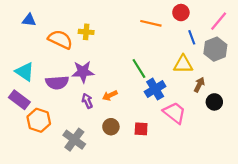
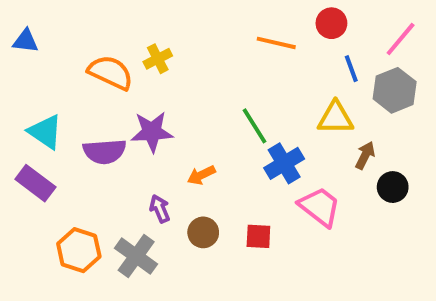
blue triangle: (29, 20) -> (26, 41), moved
yellow cross: (86, 32) -> (158, 59), turned -32
purple arrow: (87, 101) -> (160, 209), moved
orange hexagon: (39, 120) -> (79, 250), moved

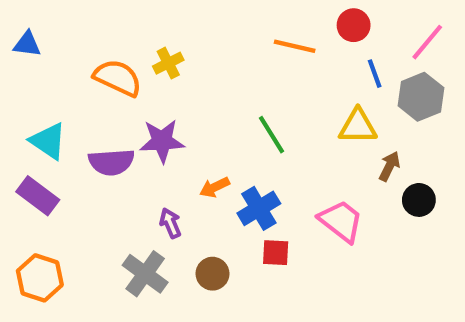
blue cross: (284, 163) -> (259, 208), moved
brown circle: (203, 232) -> (212, 274), moved
orange hexagon: (79, 250) -> (40, 278), moved

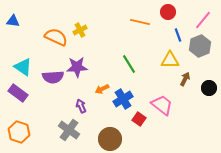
black circle: (419, 200) -> (209, 88), moved
red square: (276, 253) -> (139, 119), moved, turned 32
brown circle: (212, 274) -> (110, 139), moved, size x1.5

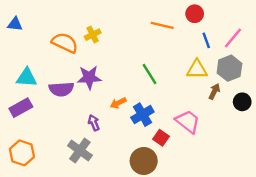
pink line: (203, 20) -> (233, 38), moved
gray hexagon: (200, 46) -> (229, 68), moved
cyan triangle: (23, 67) -> (27, 77), turned -30
purple rectangle: (18, 93) -> (21, 108), turned -66
brown circle: (110, 139) -> (144, 161), moved

